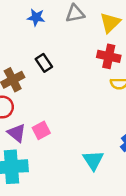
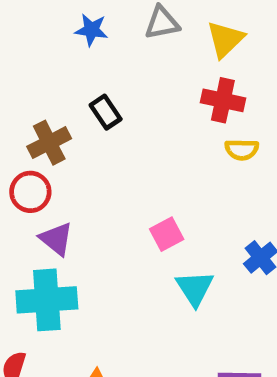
pink square: (41, 130) -> (167, 234), moved

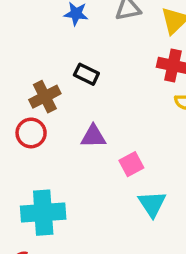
black rectangle: (106, 112) -> (86, 74), turned -30
purple triangle: (56, 239) -> (93, 136), moved, turned -40

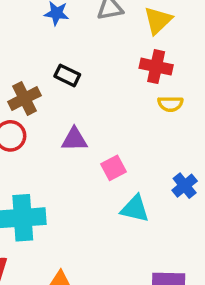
cyan triangle: (152, 204) -> (135, 209), turned -44

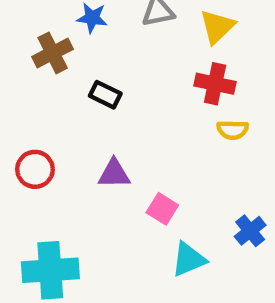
brown cross: (25, 99) -> (53, 53), moved
pink square: (113, 168) -> (162, 209), turned -30
cyan triangle: (135, 209) -> (189, 259), turned -36

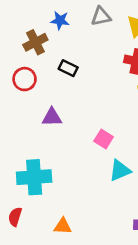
red circle: (35, 169) -> (25, 79), moved
purple triangle: (114, 174) -> (52, 117), moved

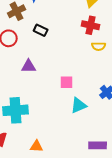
pink square: (104, 139) -> (67, 82), turned -32

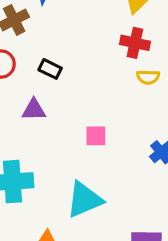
black rectangle: (41, 30) -> (50, 69), moved
cyan triangle: (79, 105) -> (84, 200), moved, size x1.4

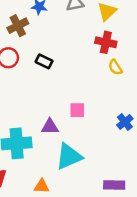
yellow semicircle: (148, 77) -> (115, 67), turned 56
purple triangle: (34, 110) -> (50, 127), moved

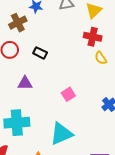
pink square: (77, 110) -> (68, 94), turned -32
purple triangle: (50, 127) -> (25, 83), moved

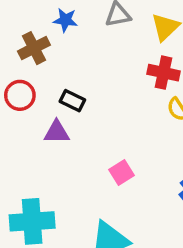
purple triangle: (25, 83) -> (57, 132), moved

